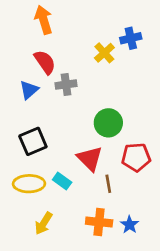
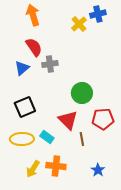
blue cross: (131, 38) -> (98, 14), moved
yellow cross: (104, 53) -> (79, 24), moved
orange cross: (99, 222) -> (56, 166), moved

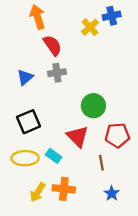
red semicircle: (34, 47) -> (52, 45), moved
brown line: (82, 139) -> (101, 163), moved

